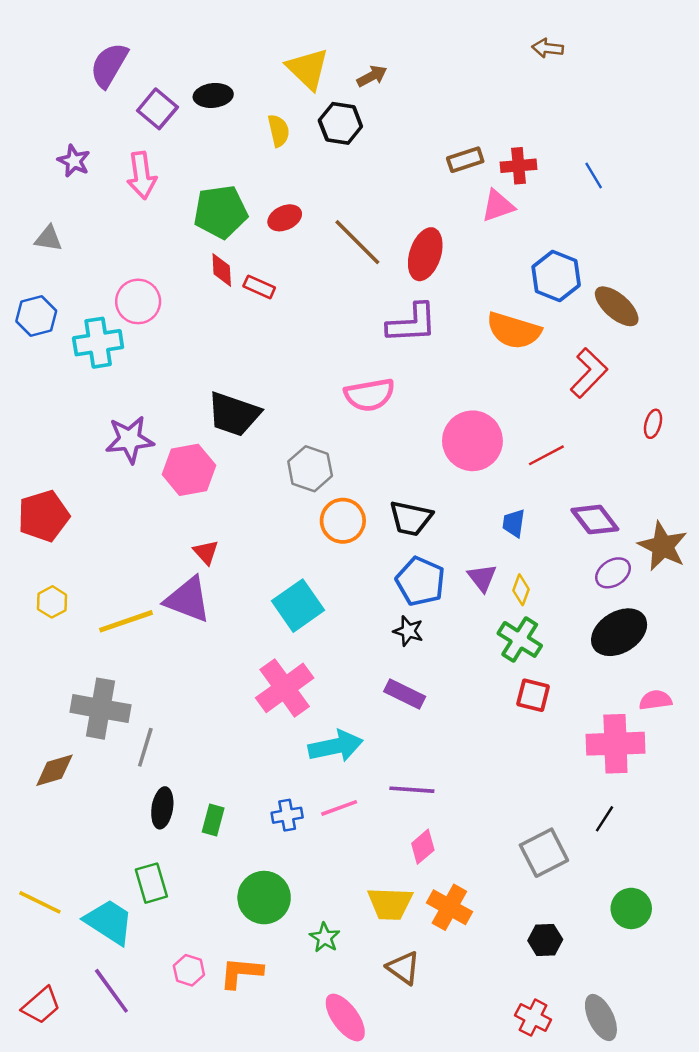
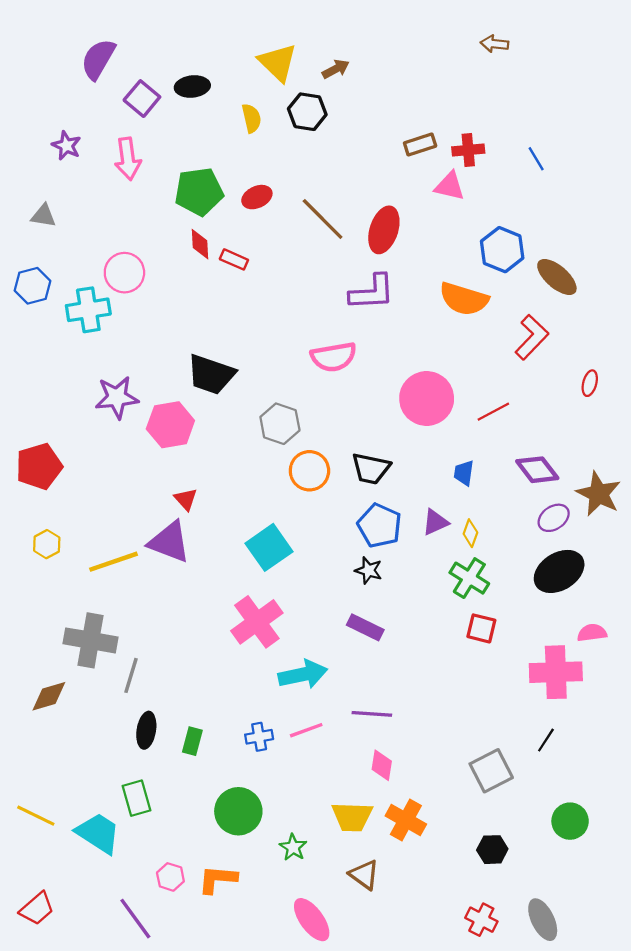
pink triangle: (498, 206) -> (450, 186), turned 32
purple triangle: (482, 578) -> (435, 522), turned 44
pink diamond: (423, 847) -> (382, 765), turned -40
purple line: (111, 991) -> (135, 919), moved

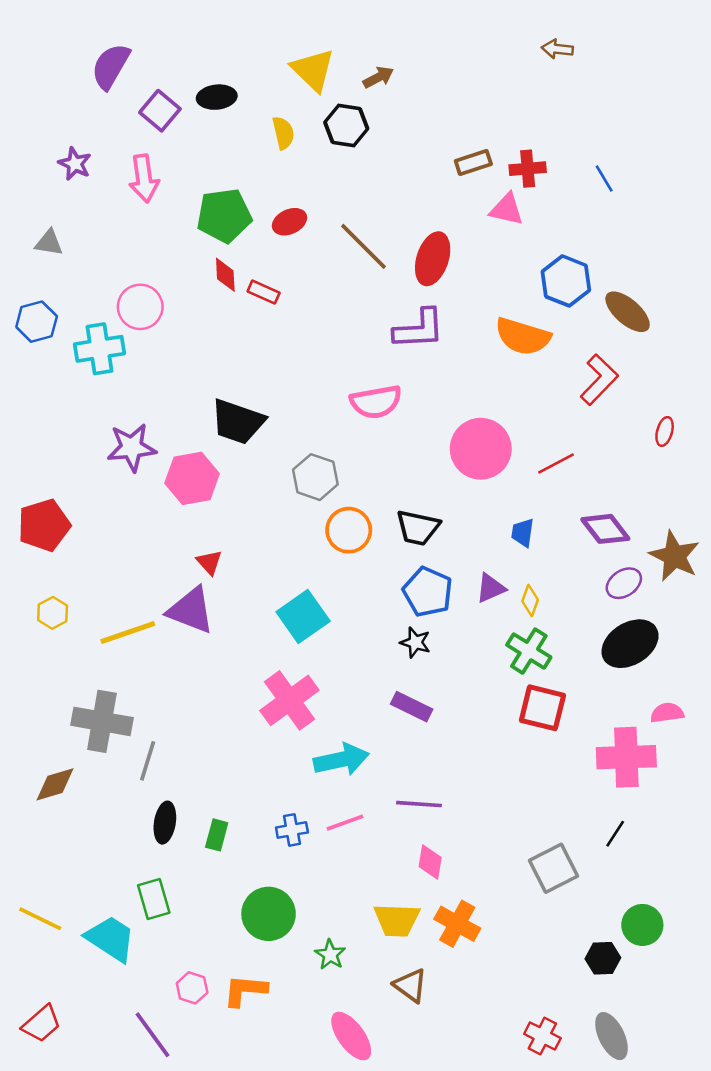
red square: (481, 628) -> (542, 708), size x1.4
black hexagon: (492, 850) -> (603, 958), moved

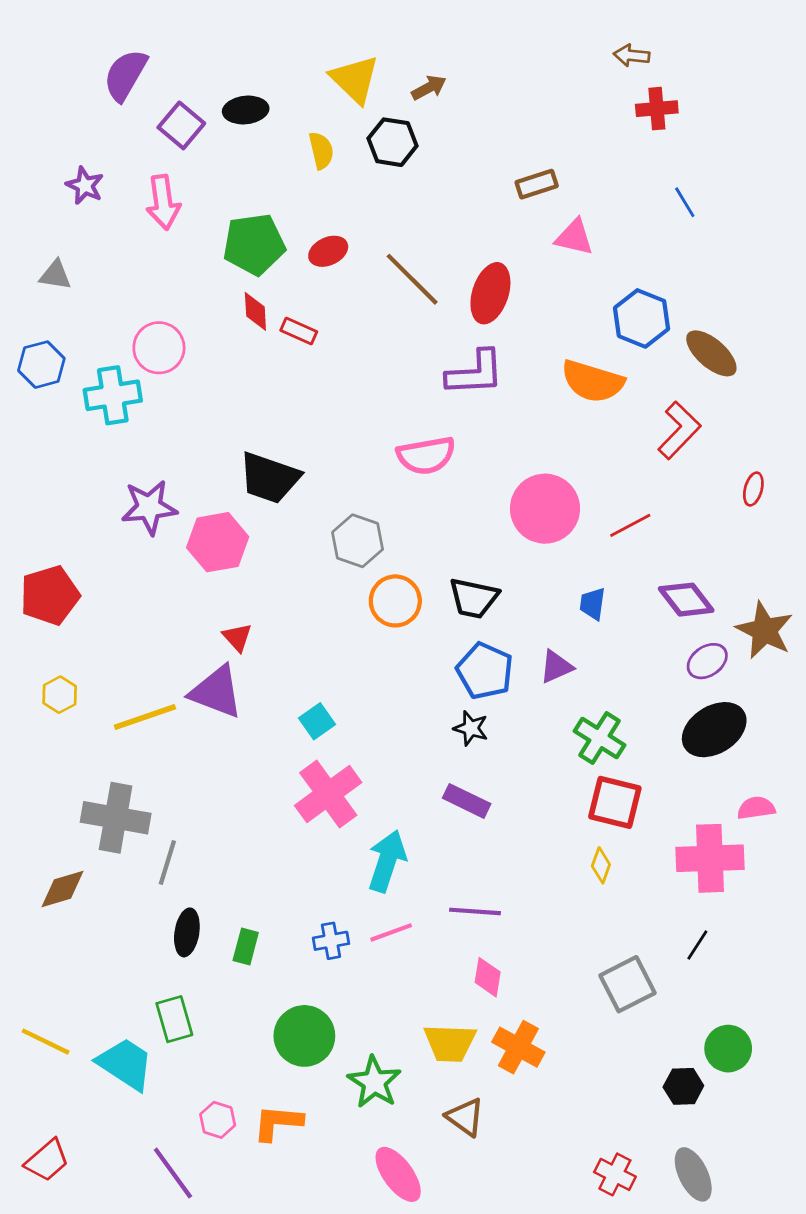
red cross: (528, 169) -> (657, 109), moved
yellow diamond: (530, 600) -> (601, 865), moved
cyan square: (303, 617) -> (317, 721), moved, size x0.6
cyan arrow: (341, 760) -> (387, 861), turned -60
green star: (330, 955) -> (374, 1082), size x1.5

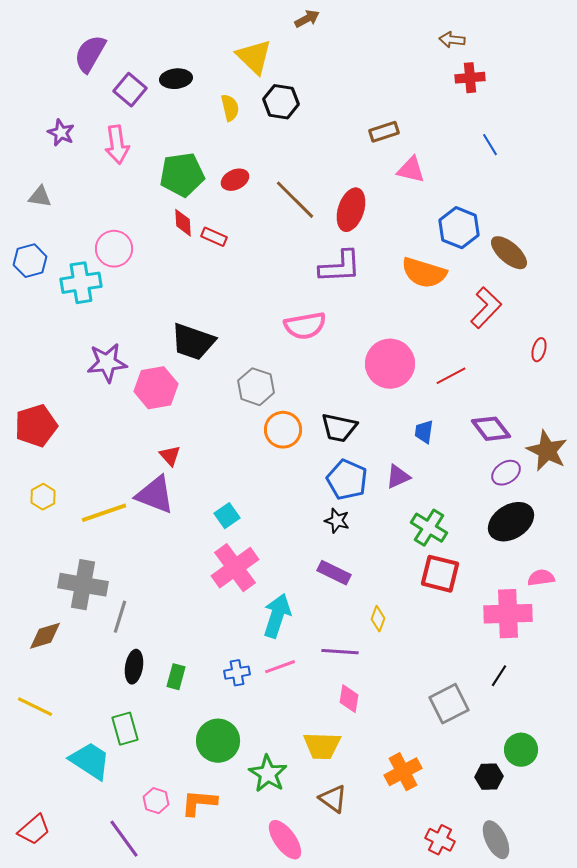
brown arrow: (429, 88) -> (307, 19), moved
yellow diamond: (601, 865) -> (378, 619), moved
yellow line: (46, 1042) -> (35, 707), moved
orange cross: (518, 1047) -> (403, 772), moved, turned 33

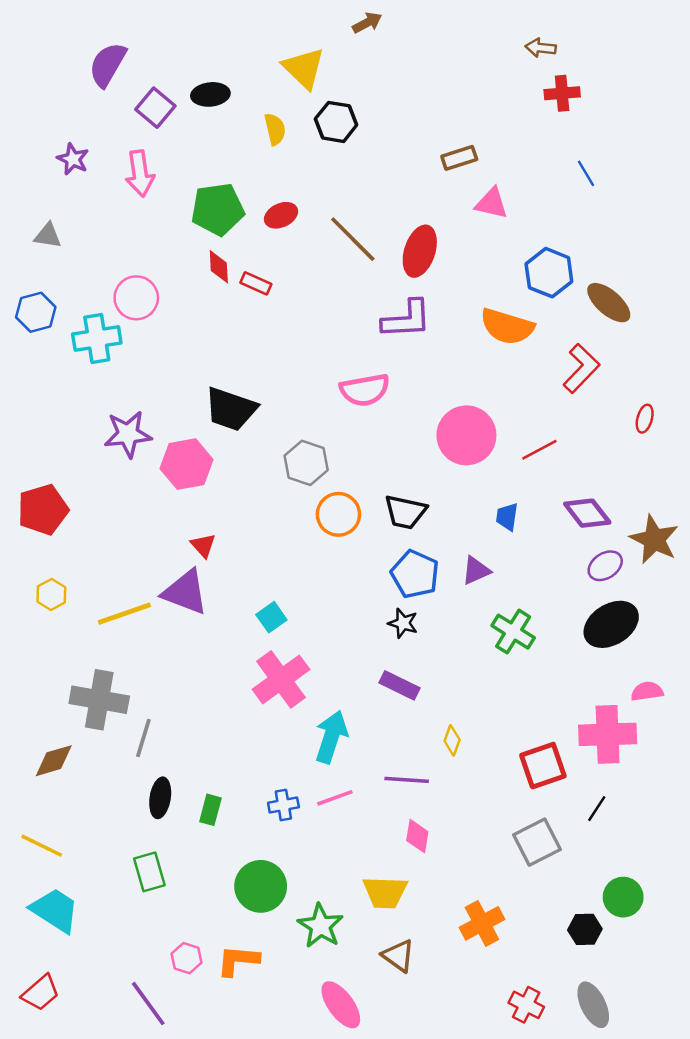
red square: (440, 574) -> (543, 766), moved, turned -33
cyan trapezoid: (90, 761) -> (55, 910), moved

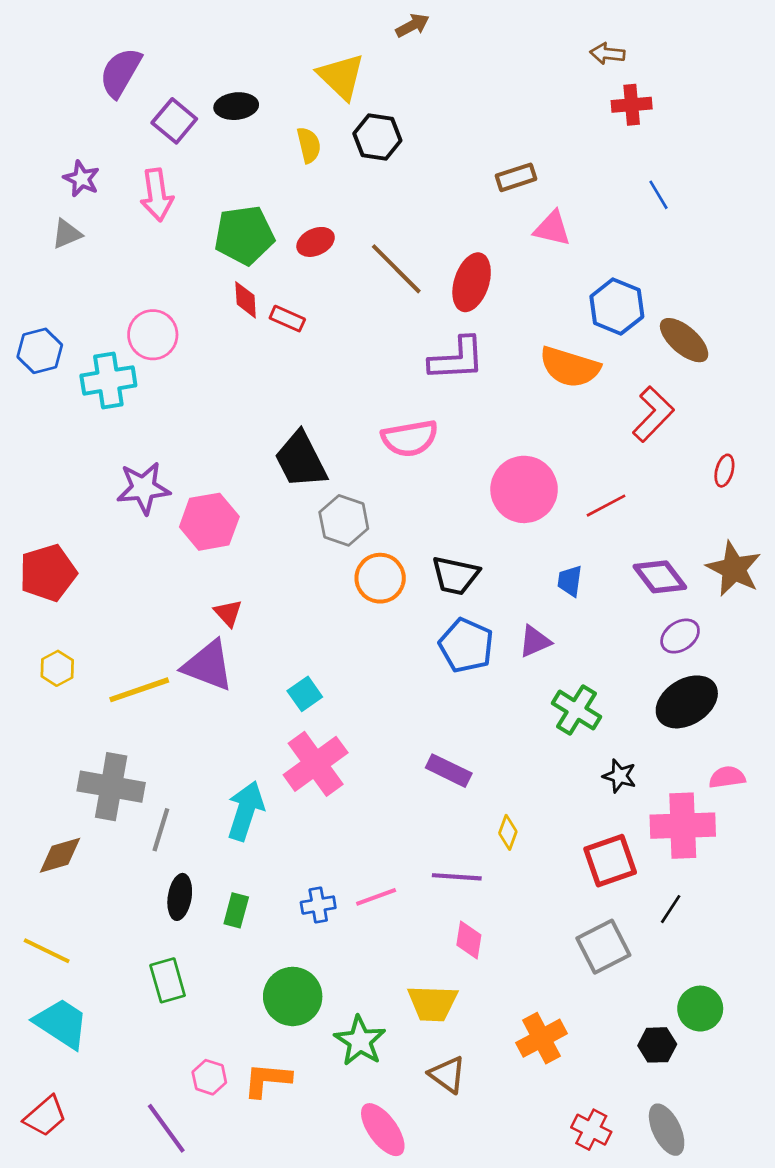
gray triangle: (48, 236) -> (67, 234), moved, turned -32
black trapezoid: (231, 409) -> (301, 460), moved, turned 44
brown star: (654, 539) -> (734, 569), moved
black star: (403, 623) -> (620, 776), moved
cyan arrow: (331, 737) -> (246, 811), moved

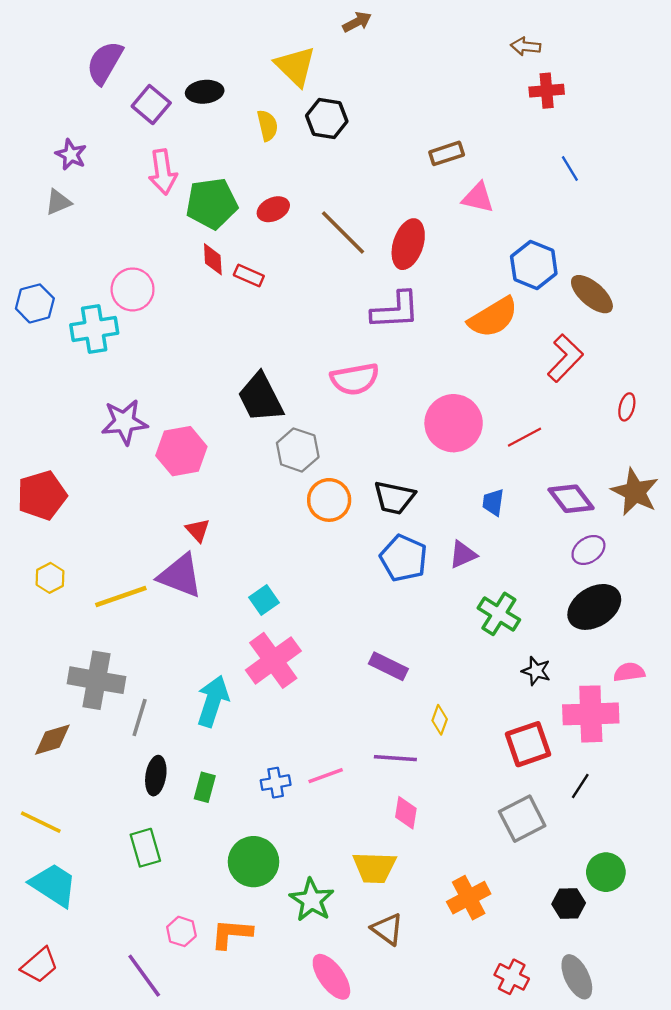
pink arrow: (157, 195) -> (163, 172), moved
orange semicircle: (570, 367) -> (493, 317), turned -48

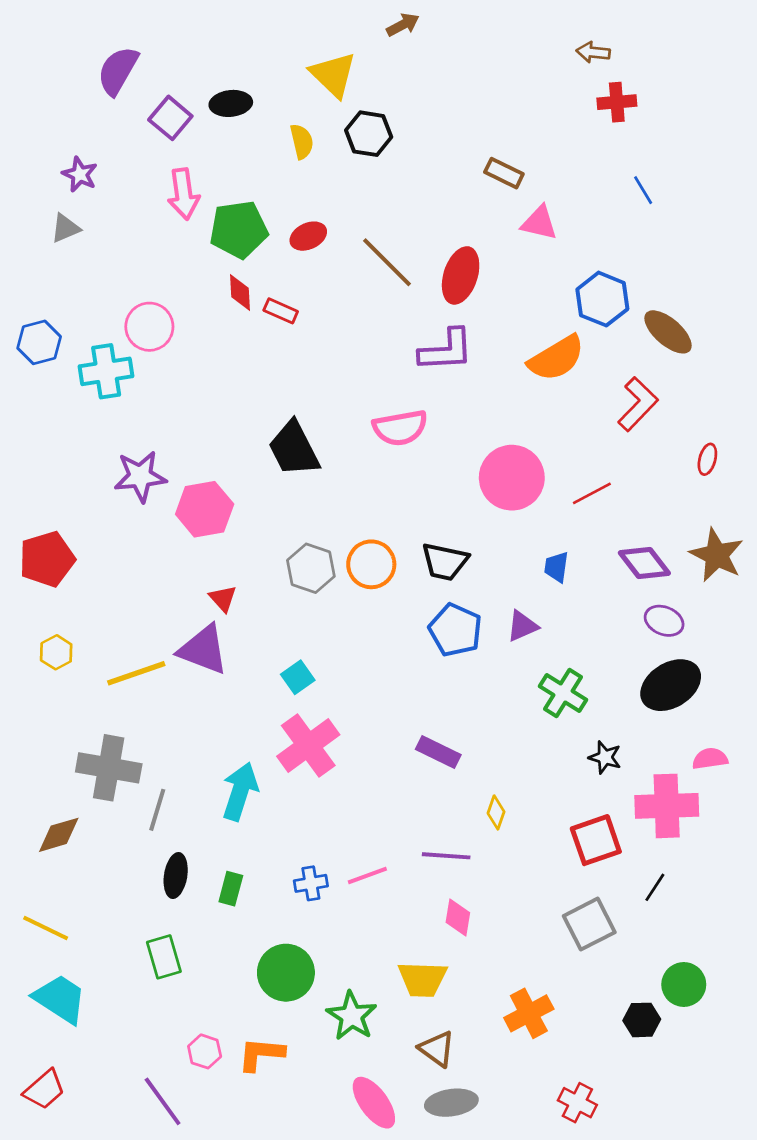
brown rectangle: (447, 153) -> (504, 173), turned 44
gray hexagon: (298, 450) -> (311, 568), moved
purple ellipse: (588, 550) -> (664, 621), turned 56
gray ellipse: (577, 977) -> (451, 1103), moved, turned -72

